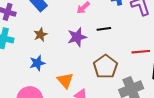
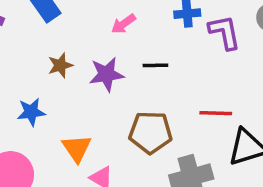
brown star: (40, 35) -> (60, 65), moved
brown pentagon: (105, 67) -> (151, 132), turned 30

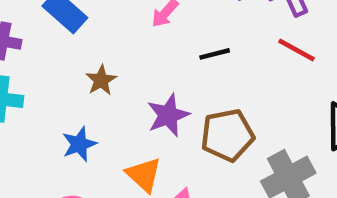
purple star: (106, 74) -> (168, 115), moved
red line: (216, 113) -> (296, 50), moved, turned 40

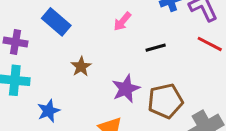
blue star: (79, 144) -> (49, 111), moved

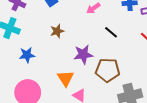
black line: (156, 48) -> (111, 32), turned 40

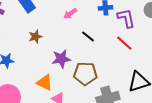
orange triangle: (66, 78) -> (44, 83), turned -30

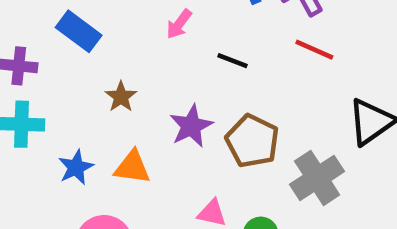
brown pentagon: (85, 74) -> (252, 141), turned -30
orange triangle: (44, 83) -> (132, 167), moved

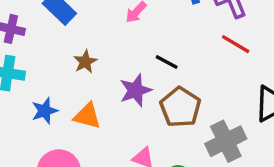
black line: (233, 61) -> (167, 62), moved

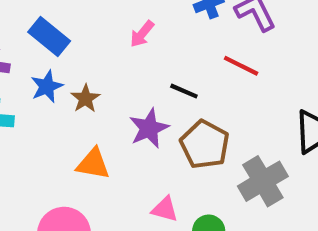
red line: (236, 44) -> (241, 66), moved
blue star: (45, 111) -> (47, 86), moved

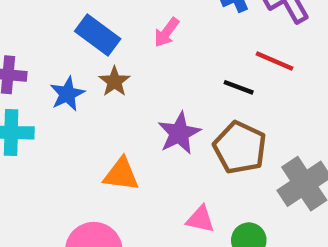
blue rectangle: (49, 36) -> (98, 35), moved
black line: (184, 91) -> (239, 87), moved
brown star: (85, 98) -> (114, 81), moved

